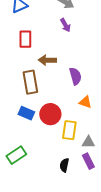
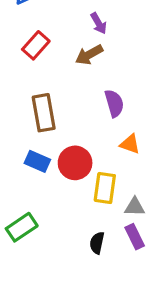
red rectangle: (25, 39) -> (36, 45), turned 42
brown arrow: (47, 60) -> (89, 55), moved, turned -30

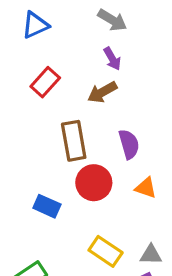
brown rectangle: (44, 113) -> (74, 141), moved
red circle: (75, 163) -> (94, 183), moved
yellow rectangle: (105, 188) -> (106, 251), moved, turned -64

